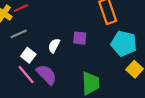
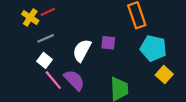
white semicircle: (54, 46) -> (82, 50), size x1.5
white square: (28, 55) -> (45, 60), moved

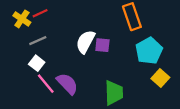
cyan pentagon: (153, 48) -> (149, 51), turned 30
white semicircle: (82, 50) -> (85, 42), moved

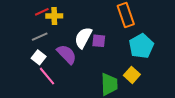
yellow cross: (22, 19) -> (54, 16), moved, turned -35
yellow square: (160, 78) -> (132, 75), moved
purple semicircle: (67, 84) -> (67, 54), moved

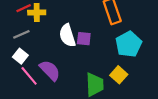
white semicircle: (83, 38) -> (67, 35), turned -45
purple semicircle: (67, 54) -> (50, 70), moved

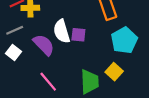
purple semicircle: (50, 70) -> (44, 45), moved
pink line: (29, 76) -> (48, 82), moved

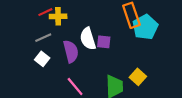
cyan pentagon: (124, 40) -> (145, 27), moved
purple semicircle: (44, 45) -> (71, 51), turned 30

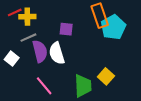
gray line: (43, 38) -> (28, 38), moved
white semicircle: (88, 39) -> (57, 53), moved
purple square: (104, 42) -> (66, 29), moved

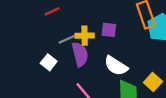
yellow cross: (27, 17) -> (85, 36), moved
white semicircle: (57, 53) -> (116, 66), moved, turned -40

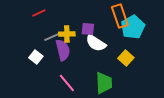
white semicircle: (116, 66) -> (96, 43), moved
yellow square: (153, 82) -> (126, 58), moved

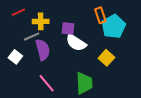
orange rectangle: (120, 16) -> (100, 15), size x0.7
yellow cross: (67, 34) -> (41, 21), moved

